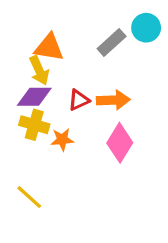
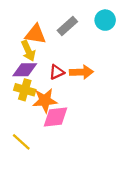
gray rectangle: (112, 43) -> (67, 26), moved
orange star: (62, 140) -> (45, 100), size x1.5
pink diamond: (120, 143) -> (55, 117), moved, turned 52

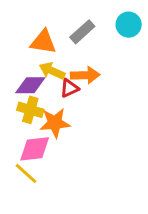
yellow arrow: (28, 51) -> (52, 71), moved, turned 138
orange arrow: (81, 72) -> (85, 75), moved
pink diamond: (55, 117) -> (35, 149), moved

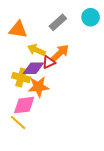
orange triangle: (43, 42) -> (18, 29), moved
orange arrow: (85, 75) -> (60, 53), turned -42
purple diamond: (30, 85) -> (33, 68), moved

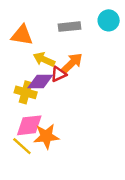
gray rectangle: (58, 22) -> (70, 27), turned 36
orange star: (38, 87) -> (46, 136), moved

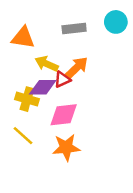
pink diamond: (29, 125) -> (64, 115), moved
orange star: (46, 136) -> (66, 147), moved
yellow line: (22, 146) -> (23, 136), moved

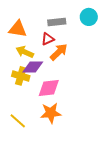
yellow arrow: (47, 64) -> (25, 52), moved
red triangle: (62, 79) -> (48, 39), moved
yellow line: (23, 136) -> (18, 121), moved

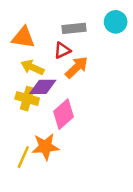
pink diamond: (49, 88) -> (64, 114), turned -35
orange star: (51, 113) -> (45, 147), moved
yellow line: (18, 121) -> (23, 157), turned 72

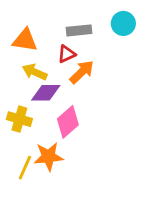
yellow cross: (27, 99) -> (19, 119), moved

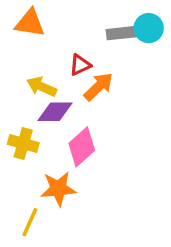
gray rectangle: (79, 30) -> (122, 33), moved
orange triangle: (25, 40) -> (30, 23), moved
yellow line: (25, 168) -> (30, 222), moved

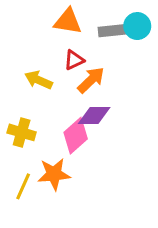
orange triangle: (30, 23) -> (68, 21), moved
purple diamond: (55, 112) -> (94, 115), moved
yellow line: (30, 222) -> (23, 186), moved

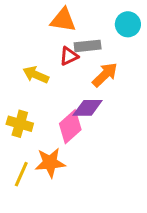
gray rectangle: (113, 31) -> (88, 46), moved
orange arrow: (91, 80) -> (105, 75), moved

